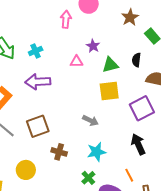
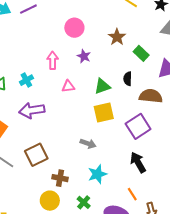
pink arrow: (66, 19) -> (53, 60), moved
purple star: (93, 46) -> (84, 56), moved
yellow circle: (26, 170) -> (50, 201), moved
green cross: (88, 178) -> (84, 202), moved

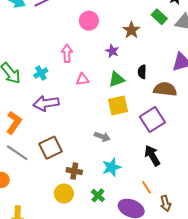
green rectangle: (141, 53) -> (159, 17), moved
purple star: (84, 56) -> (112, 51), moved

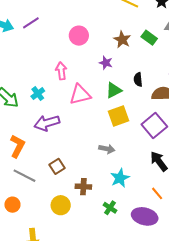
green rectangle: (159, 17) -> (149, 38), moved
pink triangle: (83, 79) -> (80, 95), size x1.6
brown square: (51, 148) -> (57, 166), size x0.7
yellow circle: (64, 194) -> (61, 205), moved

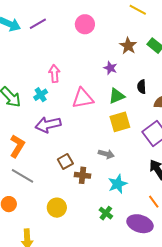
pink circle: (79, 36) -> (85, 24), moved
pink arrow: (61, 71) -> (54, 74), moved
brown square: (57, 166) -> (65, 161), moved
brown cross: (83, 187) -> (82, 175), moved

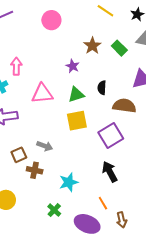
gray arrow: (106, 154) -> (45, 146), moved

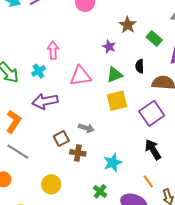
green rectangle: (119, 48) -> (154, 38), moved

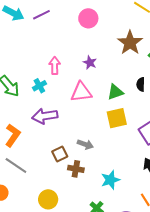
brown star: (128, 25) -> (130, 43), size x1.4
purple star: (109, 47) -> (90, 63), moved

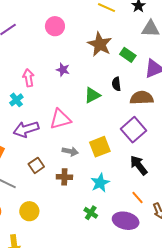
pink triangle: (81, 92) -> (60, 119), moved
yellow square: (117, 118) -> (100, 147), moved
brown square: (60, 154) -> (36, 165), moved
yellow circle: (48, 199) -> (29, 211), moved

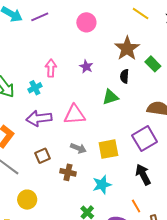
black semicircle: (116, 84) -> (124, 76), moved

